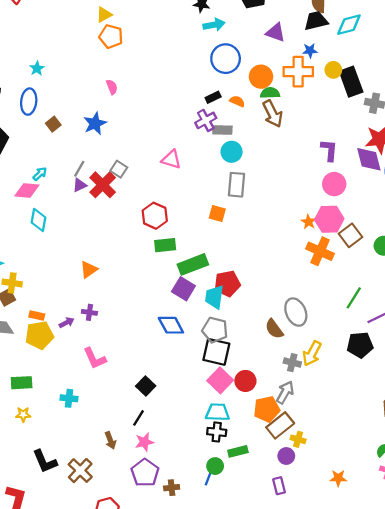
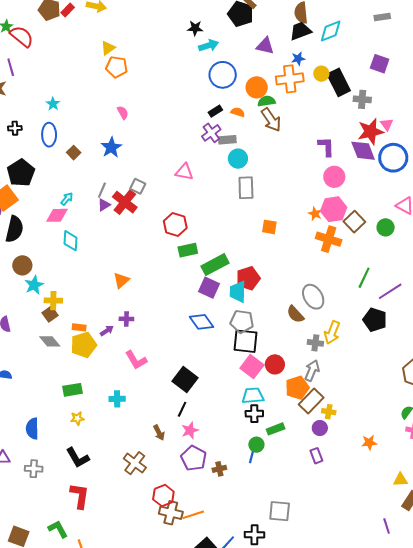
orange square: (217, 214) -> (269, 227), moved
black pentagon: (360, 345) -> (375, 320), turned 30
black square: (146, 386) -> (185, 380), size x1.4
black L-shape: (45, 461) -> (78, 458), moved

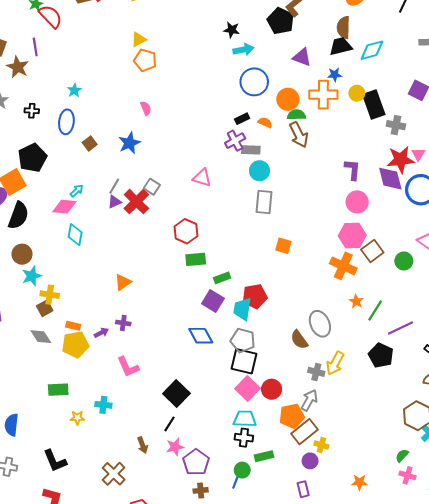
orange star: (315, 214) -> (356, 301), moved
green rectangle: (215, 265) -> (222, 278), size x0.6
yellow star: (77, 418) -> (77, 418), moved
purple pentagon: (194, 458) -> (196, 462), moved

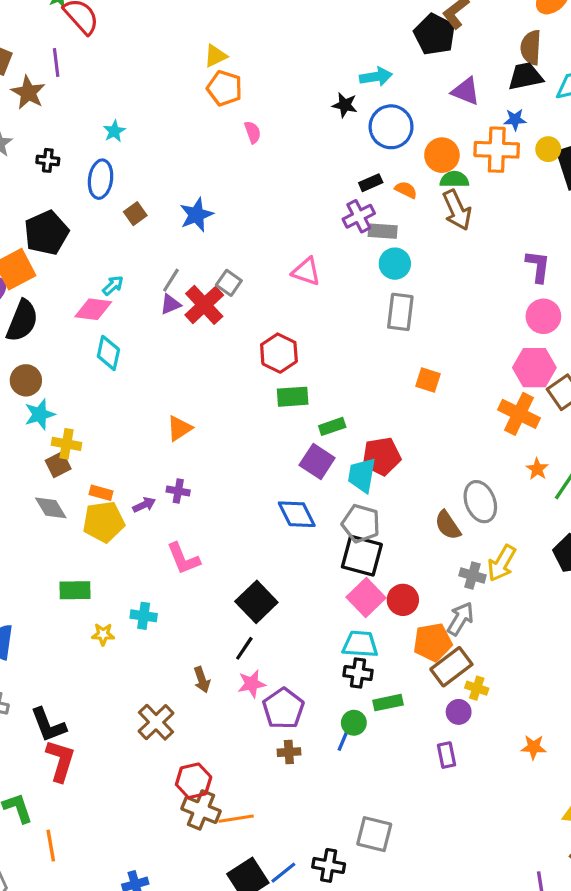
black star: (232, 30) -> (345, 105), moved
pink semicircle: (146, 108) -> (253, 132), moved
black L-shape: (55, 461) -> (48, 725), moved

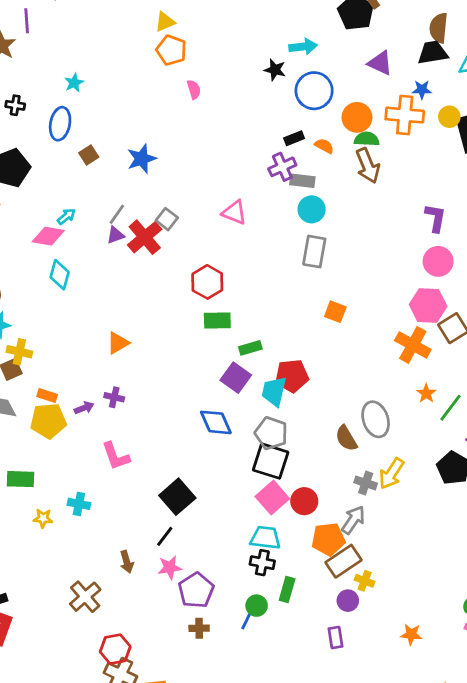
green rectangle: (388, 703) -> (287, 589), turned -65

